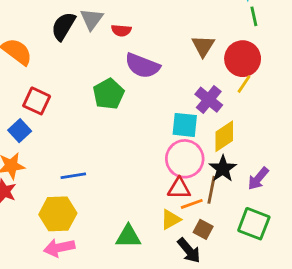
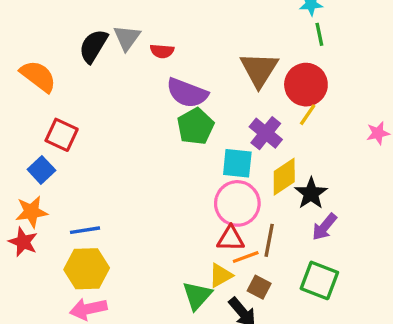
brown triangle: (203, 46) -> (259, 70), size x1.4
green pentagon: (109, 94) -> (195, 126), moved
black star: (223, 169) -> (311, 193), moved
blue line: (73, 176) -> (85, 230), moved
green triangle: (128, 236) -> (197, 296), moved, turned -48

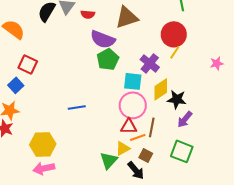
brown triangle: (259, 70) -> (127, 17), moved, turned 40
black star: (311, 193) -> (177, 99), turned -30
blue line: (85, 230) -> (77, 107), moved

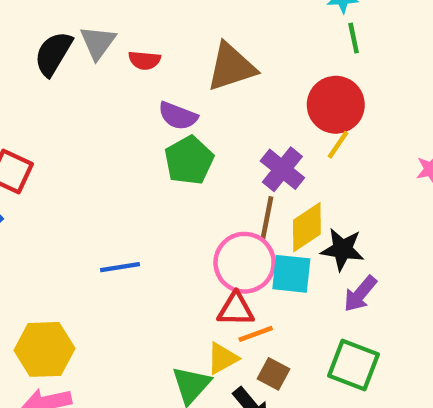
purple semicircle: (103, 39) -> (178, 116), size x0.7
cyan square: (133, 81) -> (291, 274), moved
brown line: (152, 127) -> (267, 218), moved

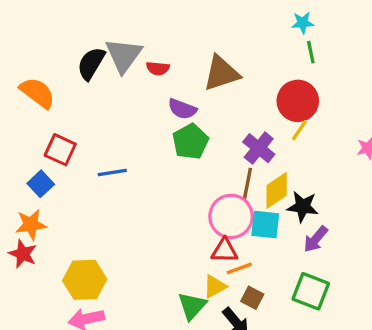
gray triangle: (98, 42) -> (124, 55), size x1.4
blue line: (120, 267) -> (112, 172), moved

